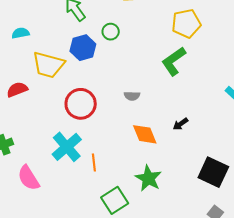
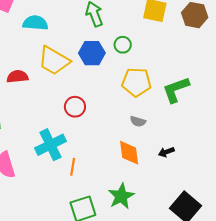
yellow pentagon: (186, 23) -> (136, 82), moved
cyan semicircle: (21, 33) -> (35, 23), size x1.4
gray semicircle: (132, 96) -> (138, 121), moved
red circle: (81, 104) -> (75, 107), size x0.7

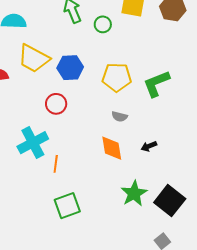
green circle: (123, 45) -> (103, 24), moved
blue hexagon: (92, 53) -> (70, 68), moved
green star: (121, 196) -> (134, 193), moved

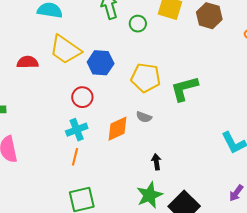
cyan cross: (33, 143) -> (77, 130), moved, size x0.7
black arrow: (149, 146) -> (156, 162), moved, turned 98
orange diamond: (112, 148) -> (117, 129), moved, turned 68

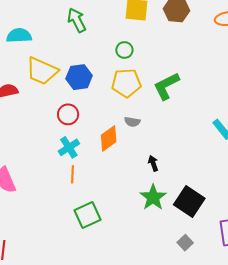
green circle: (138, 24) -> (124, 50), moved

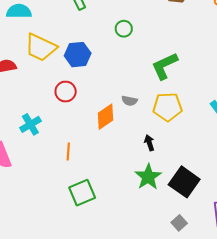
yellow pentagon: (126, 83) -> (167, 107), moved
cyan cross: (69, 147) -> (30, 124), moved

